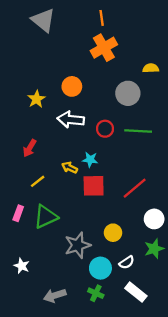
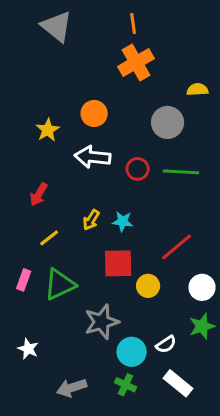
cyan star: (90, 160) -> (123, 221), moved
yellow arrow: (70, 168) -> (91, 220), turned -84
red square: (94, 186) -> (118, 263), moved
yellow circle: (113, 233) -> (148, 286), moved

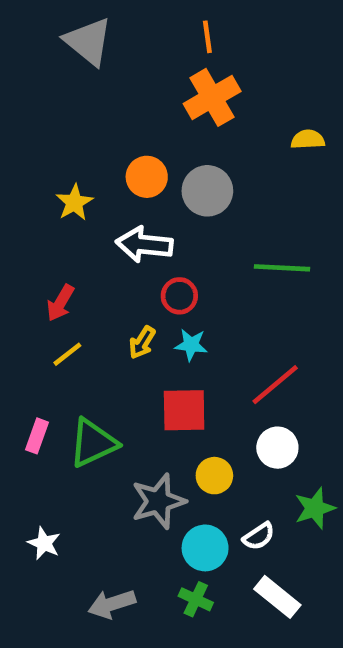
gray circle: (168, 122) -> (207, 191), moved
red circle: (138, 169) -> (179, 296), moved
yellow line: (49, 238) -> (67, 354), moved
yellow circle: (148, 286) -> (214, 476), moved
white circle: (202, 287) -> (277, 448), moved

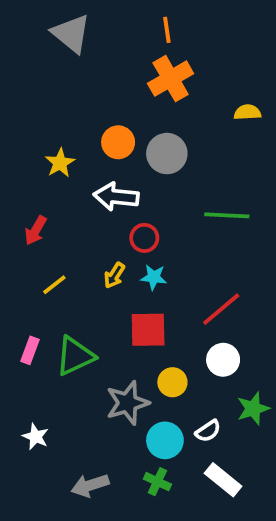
red arrow: (60, 303) -> (36, 230), moved

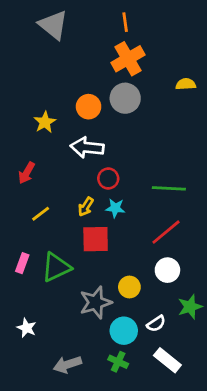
gray circle: (167, 154) -> (125, 98), moved
green line: (227, 215) -> (169, 188), moved
red square: (148, 330) -> (96, 239), moved

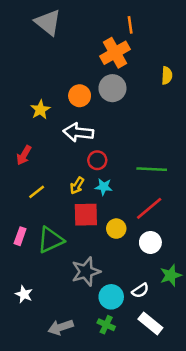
orange line: (125, 22) -> (130, 25), moved
yellow semicircle: (186, 84) -> (167, 75), turned 96
yellow circle: (129, 287) -> (116, 229), moved

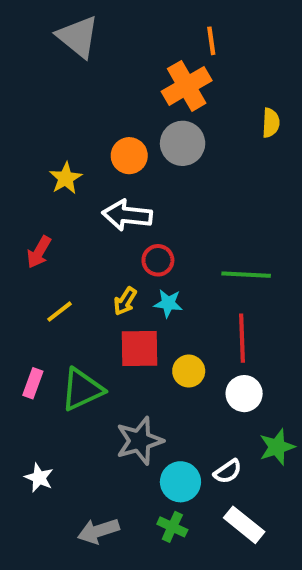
red line: (149, 208) -> (242, 338), turned -52

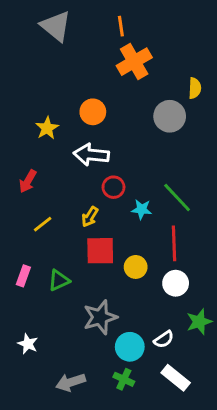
orange line: (211, 41) -> (121, 26), moved
gray circle: (183, 143) -> (170, 116), moved
green line: (246, 275) -> (177, 198), turned 44
cyan star: (168, 303) -> (142, 209), moved
green triangle: (82, 389) -> (59, 280), size x0.7

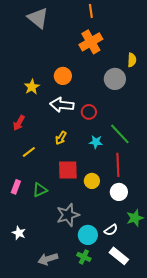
orange line: (121, 26) -> (91, 11), moved
red circle: (113, 187) -> (89, 112), moved
yellow arrow: (90, 217) -> (61, 138), moved

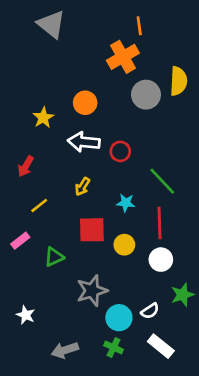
orange line: (91, 11) -> (139, 26), moved
yellow semicircle: (132, 60) -> (178, 81), size x1.5
gray circle: (115, 79) -> (146, 95), moved
cyan star: (96, 142) -> (126, 203), moved
pink rectangle: (16, 187) -> (20, 241), moved, turned 32

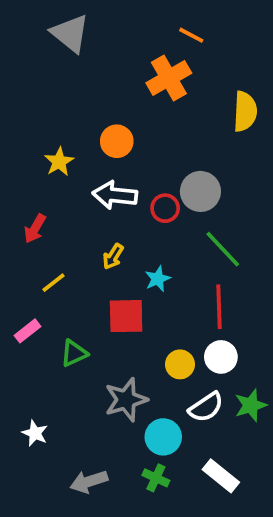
orange line: (139, 26) -> (191, 35), turned -54
gray circle: (146, 95) -> (200, 191), moved
cyan star: (126, 203) -> (158, 279), moved, turned -30
yellow circle: (124, 245) -> (180, 364), moved
white semicircle: (150, 311) -> (206, 407), moved, size x1.4

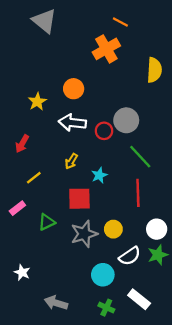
white circle: (221, 357) -> (157, 229), moved
gray star: (126, 400) -> (84, 234), moved
green cross: (156, 478) -> (106, 308), moved
gray arrow: (89, 482) -> (56, 303), turned 35

